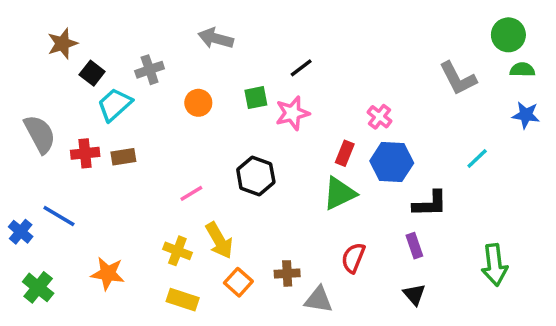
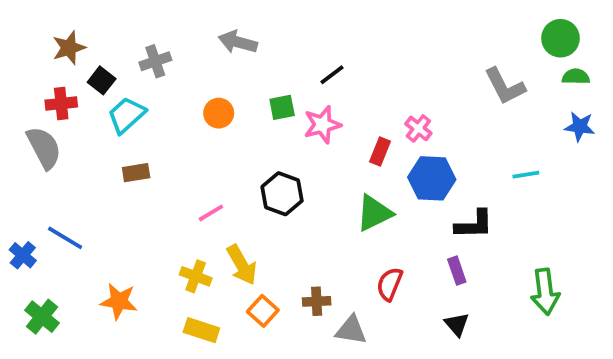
gray cross: (150, 70) -> (155, 61), moved
red cross: (85, 153) -> (61, 104), moved
red rectangle: (345, 153) -> (380, 152), moved
cyan line: (477, 159) -> (526, 175), turned 35

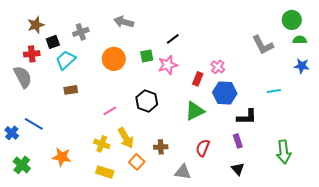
black square: (102, 80) -> (53, 42), turned 32
orange circle: (219, 113) -> (114, 59), size x1.5
brown cross: (317, 301) -> (161, 147), moved

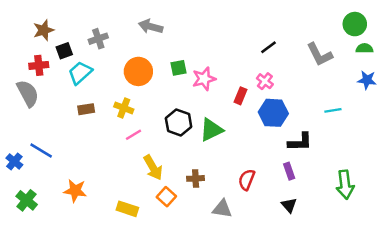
black line: (173, 39) -> (268, 47), moved
green triangle: (195, 111) -> (211, 130), moved
yellow cross: (102, 144) -> (124, 108), moved

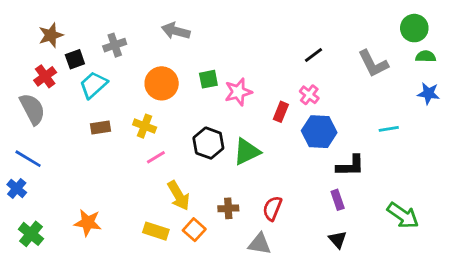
red cross: (39, 65) -> (45, 76), turned -30
blue line: (41, 150) -> (28, 159), moved
red semicircle: (247, 180) -> (272, 208), moved
green arrow: (345, 185) -> (403, 215), turned -48
yellow rectangle: (127, 209) -> (156, 231), moved

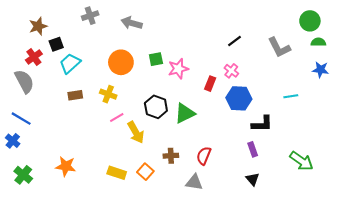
gray cross: (115, 45) -> (90, 16), moved
yellow arrow: (179, 196) -> (136, 132), moved

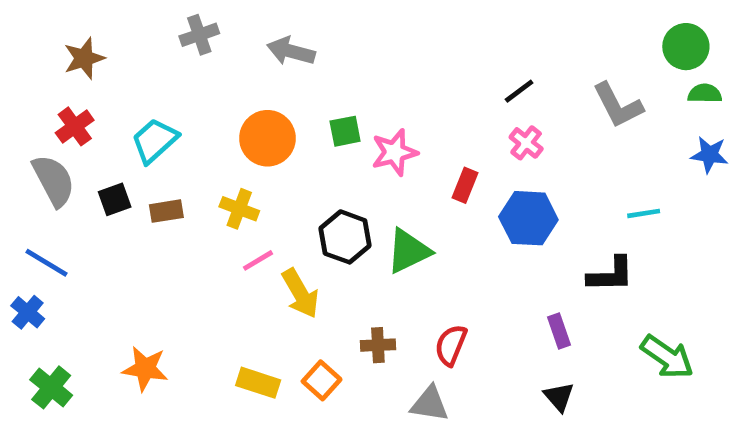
black square: (56, 44) -> (115, 199), moved
pink cross: (231, 71) -> (526, 143), moved
black L-shape: (262, 124) -> (611, 275), moved

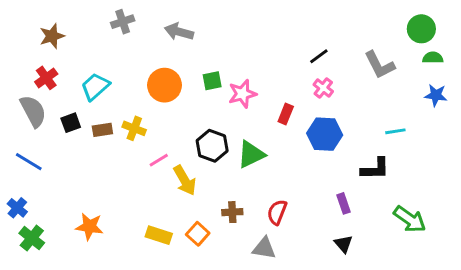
yellow cross: (239, 209) -> (134, 128), moved
blue cross: (28, 312) -> (17, 208), moved

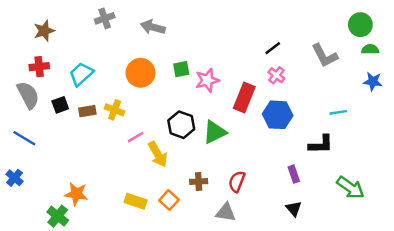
red cross: (46, 78) -> (39, 67), turned 30
red rectangle: (286, 114) -> (244, 98), size x1.6
green cross: (32, 238) -> (58, 216), moved

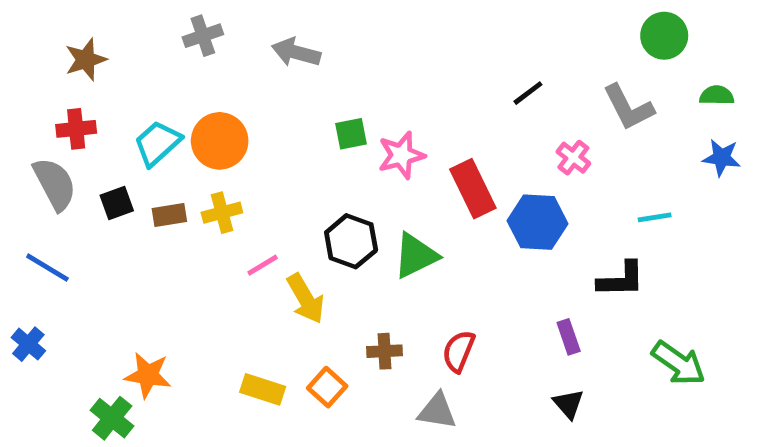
green circle: (360, 25) -> (664, 36), moved
orange circle: (140, 73) -> (220, 141), moved
pink cross: (276, 75) -> (573, 158), moved
red rectangle: (244, 98) -> (473, 189), turned -48
yellow cross: (115, 110) -> (222, 213), turned -36

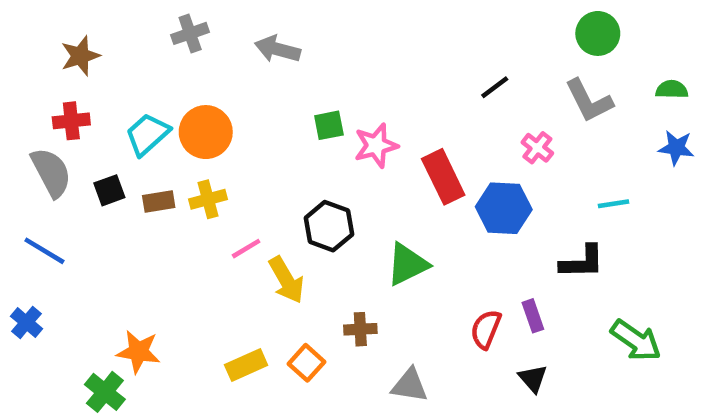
green circle: (664, 36) -> (598, 33), moved
green triangle: (416, 256) -> (407, 264), moved
red semicircle: (459, 351) -> (486, 329), moved
yellow rectangle: (263, 389) -> (246, 365), turned -42

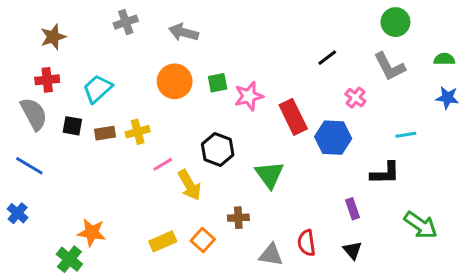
orange circle: (206, 132) -> (175, 81), moved
black square: (109, 190) -> (72, 126), turned 30
green triangle: (407, 264) -> (269, 175), turned -40
red semicircle: (486, 329) -> (307, 243), moved, turned -30

